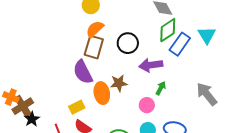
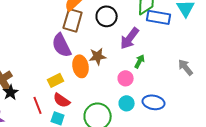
blue rectangle: (180, 44) -> (159, 17), turned 65
purple arrow: (151, 65) -> (130, 38), turned -45
gray arrow: (207, 94) -> (186, 67), size x0.7

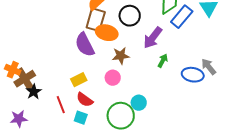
blue rectangle: (159, 17) -> (182, 17), turned -60
orange ellipse: (81, 66) -> (107, 33), moved, turned -65
pink circle: (126, 78) -> (113, 78), moved
blue ellipse: (154, 102) -> (193, 75), moved
cyan circle: (127, 103) -> (139, 103), moved

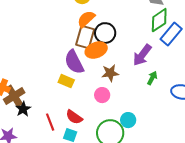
black circle: (130, 16) -> (105, 33), moved
orange ellipse: (107, 33) -> (96, 50), turned -35
yellow rectangle: (79, 80) -> (66, 81), moved, turned 49

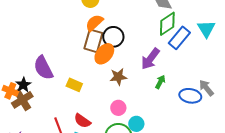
orange ellipse: (96, 50) -> (104, 54), turned -30
purple semicircle: (74, 62) -> (43, 68), moved
pink circle: (102, 95) -> (118, 108), moved
black star: (23, 109) -> (23, 85), moved

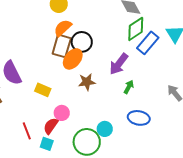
blue ellipse: (190, 96) -> (139, 118), moved
pink circle: (118, 108) -> (62, 113), moved
red semicircle: (82, 121) -> (51, 126), turned 90

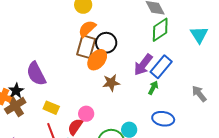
blue rectangle: (148, 43) -> (161, 67), moved
yellow rectangle: (43, 90) -> (51, 108), moved

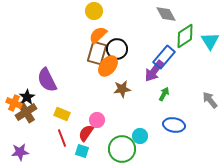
green diamond: (160, 30) -> (185, 36), moved
blue rectangle: (161, 67) -> (164, 57), moved

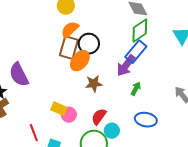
green diamond: (185, 36) -> (140, 31), moved
yellow rectangle: (62, 114) -> (59, 109), moved
red semicircle: (86, 133) -> (99, 117), moved

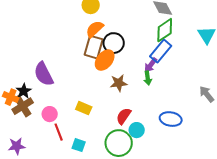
purple arrow: (126, 66) -> (151, 65), size x0.7
green arrow: (136, 89) -> (148, 78), moved, turned 144
pink circle: (69, 115) -> (50, 114), moved

